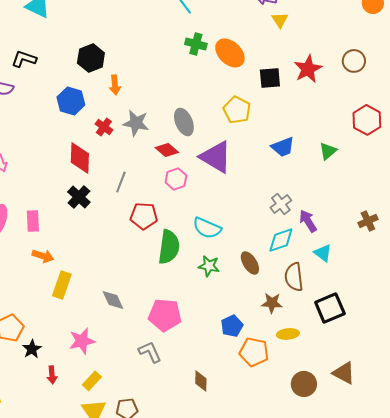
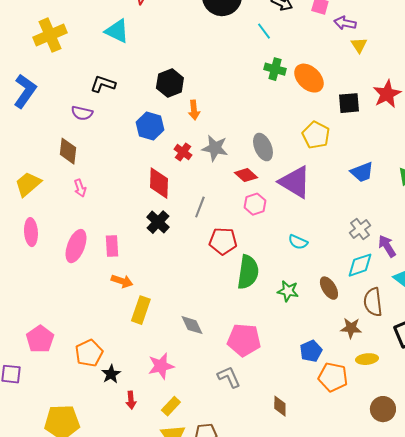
cyan semicircle: (207, 228) -> (298, 242), moved, size x0.7

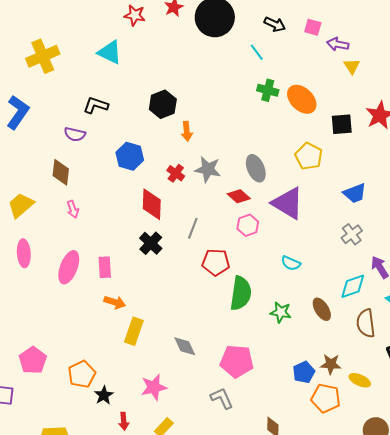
blue hexagon: (150, 126) -> (130, 156), moved
gray cross: (360, 229) -> (352, 234), moved
brown star: (351, 328) -> (331, 364), moved
yellow ellipse: (367, 359) -> (360, 380), turned 30

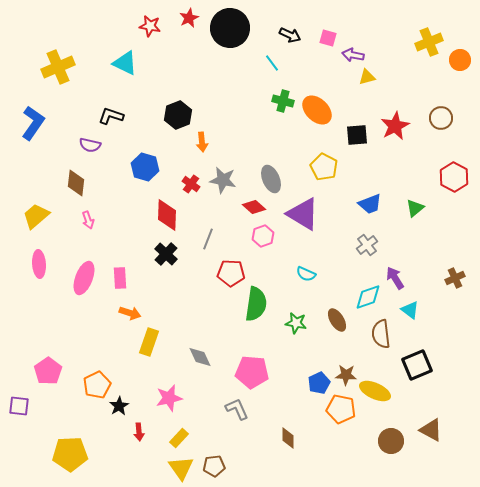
yellow triangle: (352, 66) -> (367, 77), turned 48
yellow ellipse: (360, 380) -> (375, 391), size x1.4

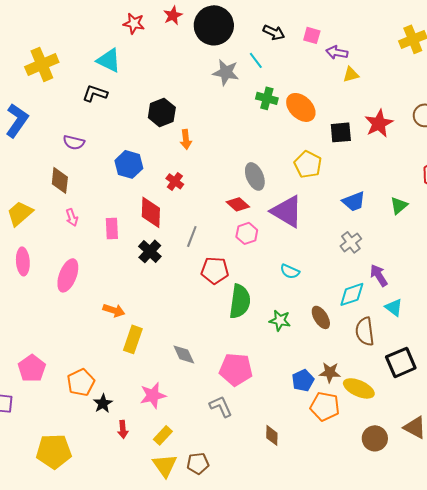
black L-shape: (111, 116) -> (95, 93), moved
gray star: (223, 180) -> (226, 72), moved
pink rectangle: (120, 278) -> (112, 228), moved

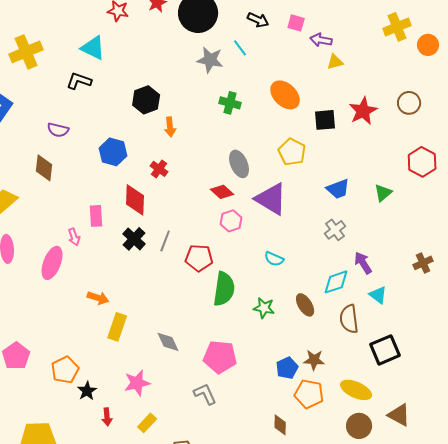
green cross: (267, 98) -> (230, 103), moved
pink arrow: (72, 217) -> (74, 237), moved
gray line: (192, 236) -> (165, 241), moved
yellow ellipse: (359, 388) -> (356, 390), moved
brown diamond: (272, 435) -> (280, 425), moved

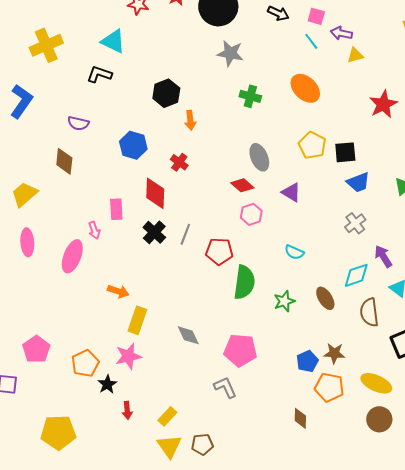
cyan line: (240, 48) -> (311, 41), moved
black square: (325, 120) -> (345, 152), moved
purple triangle: (271, 199) -> (291, 192), size x0.6
green star: (264, 308) -> (284, 301), turned -30
pink star: (137, 383) -> (128, 356), moved

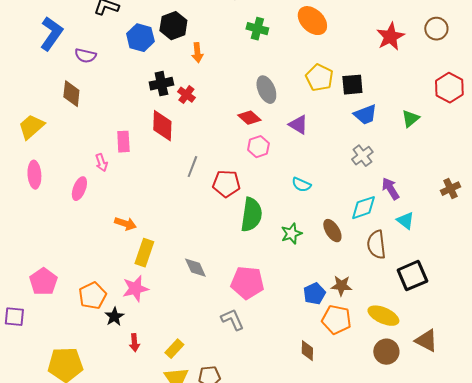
blue L-shape: (21, 101) -> (51, 34), moved
blue hexagon: (133, 145) -> (140, 38), moved
black cross: (154, 232) -> (161, 84), moved, turned 35
pink ellipse: (72, 256) -> (79, 189), size x0.7

